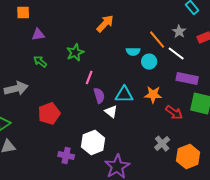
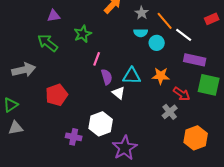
gray star: (179, 32) -> (142, 13), moved
purple triangle: (38, 35) -> (54, 16), moved
green arrow: (40, 62) -> (48, 43), size x1.5
gray cross: (162, 144) -> (170, 112), moved

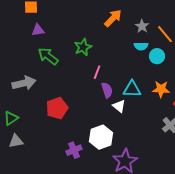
purple triangle: (54, 16) -> (38, 30), moved
purple cross: (74, 137) -> (74, 150), turned -35

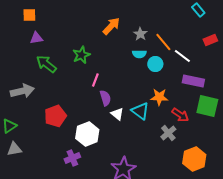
cyan triangle: (132, 89) -> (140, 111), moved, turned 36
white hexagon: (101, 137) -> (87, 134), moved

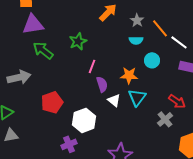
purple triangle: (36, 38) -> (33, 24), size x1.6
cyan circle: (155, 64) -> (152, 60), moved
orange star: (159, 97) -> (129, 75), moved
cyan triangle: (140, 111) -> (137, 97), turned 30

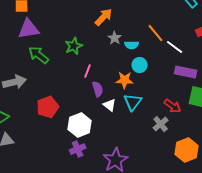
gray star: (137, 20) -> (115, 38), moved
cyan circle: (152, 60) -> (140, 65), moved
purple cross: (69, 144) -> (78, 149), moved

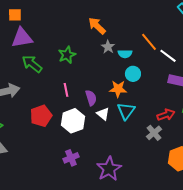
orange arrow: (104, 17) -> (97, 26), turned -90
pink line: (88, 71) -> (66, 90), moved, turned -32
red arrow: (173, 106) -> (166, 115), turned -54
white hexagon: (80, 125) -> (73, 121), moved

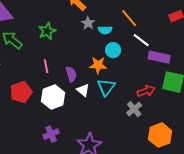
white line: (168, 56) -> (141, 40), moved

